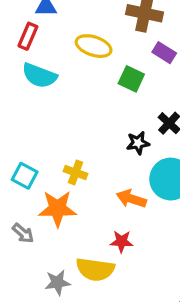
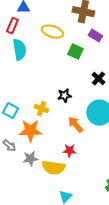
cyan semicircle: (39, 76) -> (19, 50), turned -120
black star: (138, 143) -> (64, 96), moved
orange arrow: (131, 199) -> (75, 125), turned 30
gray star: (57, 282) -> (30, 159), moved

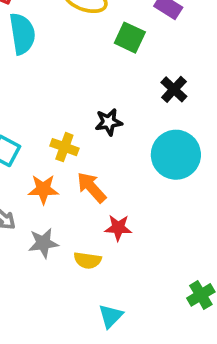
orange arrow: (75, 125) -> (91, 187), moved
orange star: (30, 131) -> (43, 189), size x0.7
yellow semicircle: (53, 168) -> (88, 260), size x0.6

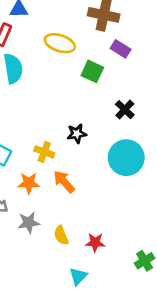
red star: (118, 228) -> (95, 242), moved
yellow semicircle: (88, 260) -> (61, 235), turned 60

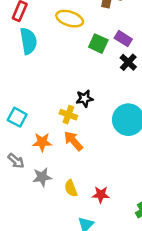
purple rectangle: (121, 49) -> (123, 39), moved
black cross: (125, 110) -> (128, 62), moved
yellow cross: (44, 152) -> (68, 115), moved

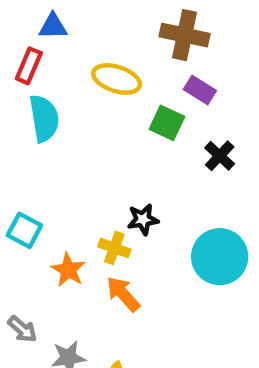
purple rectangle: (123, 39) -> (200, 90), moved
cyan square: (17, 117) -> (24, 230), moved
orange star: (42, 142) -> (68, 270), moved, turned 30

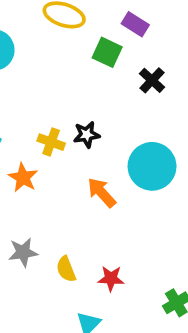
yellow cross: (114, 248) -> (51, 142), moved
orange arrow: (123, 294) -> (102, 193), moved

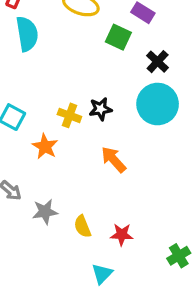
cyan circle: (152, 166) -> (158, 104), moved

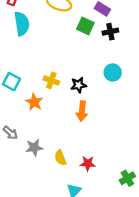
black cross: (158, 62) -> (110, 32), moved, turned 35
cyan circle: (158, 104) -> (113, 73), size x0.6
black star: (100, 109) -> (79, 85), moved
orange arrow: (114, 159) -> (82, 111), turned -132

